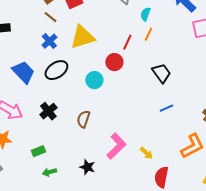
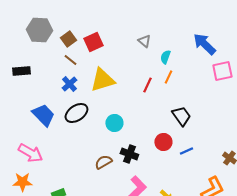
red circle: (114, 62) -> (163, 142), moved
black cross: (48, 111) -> (129, 154), moved, turned -30
brown semicircle: (83, 119) -> (103, 162), turned 42

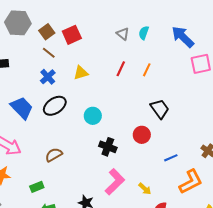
cyan semicircle: (165, 57) -> (144, 33), moved
yellow triangle: (102, 80) -> (81, 73), size x0.6
red line: (147, 85) -> (121, 69), moved
blue line: (186, 151) -> (171, 158), moved
brown semicircle: (103, 162) -> (54, 155), moved

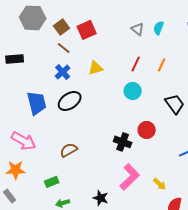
blue trapezoid: (22, 108) -> (37, 103), turned 30
cyan circle: (93, 116) -> (133, 91), moved
red circle: (142, 135) -> (147, 130), moved

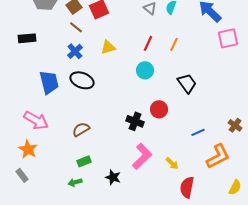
black ellipse: (70, 101) -> (82, 80), turned 55
orange star: (16, 170) -> (28, 149), turned 30
green rectangle: (52, 182) -> (84, 161), moved

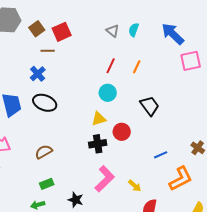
brown line: (76, 27) -> (48, 51), moved, turned -40
yellow triangle: (108, 47) -> (99, 119), moved
black cross: (135, 121) -> (98, 144), turned -30

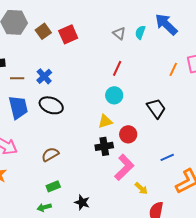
blue arrow: (173, 34) -> (166, 24), moved
brown line: (48, 51) -> (17, 78), moved
orange line: (137, 67) -> (173, 69), moved
pink L-shape: (105, 179) -> (124, 167), moved

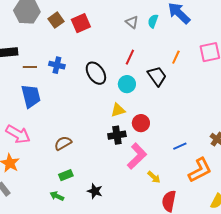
orange line: (173, 69) -> (176, 57), moved
blue cross: (44, 76) -> (57, 65), turned -35
black ellipse: (51, 105) -> (96, 73), moved, turned 35
black trapezoid: (156, 108) -> (157, 76), moved
green arrow: (44, 207) -> (57, 196), turned 40

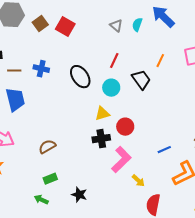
red square: (81, 23) -> (65, 27), turned -36

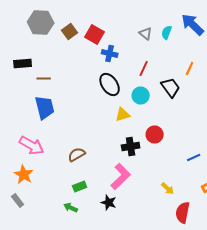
blue cross: (41, 69) -> (110, 54), moved
yellow triangle: (102, 114) -> (123, 114), moved
pink L-shape: (121, 160) -> (121, 176), moved

